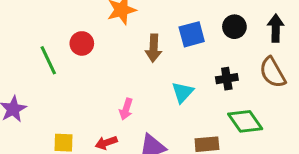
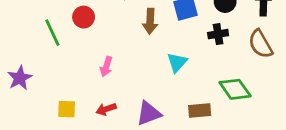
black cross: (227, 79) -> (218, 34), moved
pink arrow: (126, 109) -> (106, 67), moved

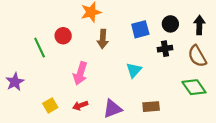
brown arrow: (150, 21) -> (103, 39), moved
pink arrow: (106, 67) -> (80, 73), size x1.5
green diamond: (235, 89) -> (194, 87), moved
yellow square: (67, 109) -> (50, 105), turned -32

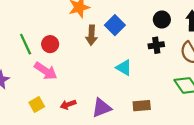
blue square: (140, 29) -> (115, 25), moved, turned -30
red circle: (63, 36) -> (50, 44), moved
cyan triangle: (134, 70) -> (124, 68), turned -42
pink arrow: (80, 73) -> (46, 71), moved, turned -75

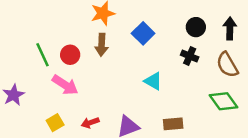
brown arrow: (91, 35) -> (102, 45), moved
black cross: (156, 45) -> (190, 56), turned 32

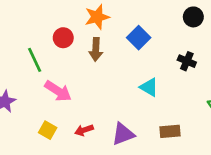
black circle: (196, 27) -> (193, 17), moved
red circle: (70, 55) -> (63, 38), moved
yellow square: (55, 123) -> (48, 130), turned -30

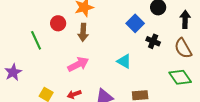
blue square: (139, 38) -> (135, 23), moved
pink arrow: (58, 91) -> (78, 64), moved, turned -60

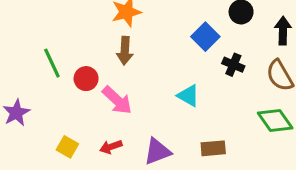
red circle: (58, 23) -> (86, 79), moved
pink arrow: (78, 64) -> (117, 100), turned 70

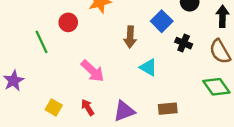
brown arrow: (125, 51) -> (130, 37), moved
red circle: (86, 79) -> (68, 22), moved
red arrow: (111, 147) -> (88, 107), turned 77

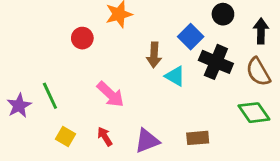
green line: (42, 42) -> (50, 96), moved
black cross: (184, 43) -> (216, 62), size x1.6
cyan triangle: (148, 67) -> (175, 76), moved

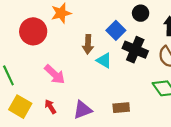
red circle: (82, 38) -> (33, 31), size x1.6
yellow square: (65, 137) -> (20, 107), size x1.5

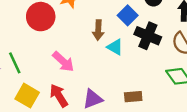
red arrow: (50, 107) -> (59, 96), size x1.5

